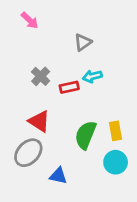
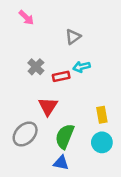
red triangle: (39, 121) -> (48, 106), moved, turned 30
green semicircle: (86, 135) -> (65, 136), moved
blue triangle: (58, 176) -> (61, 163), moved

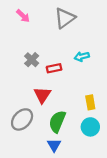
gray triangle: (73, 37) -> (65, 18), moved, size x1.5
cyan arrow: (82, 67) -> (82, 56), moved
blue triangle: (61, 163) -> (54, 145), turned 48

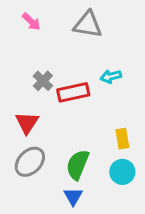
gray triangle: (65, 18) -> (88, 25), turned 45
red rectangle: (54, 68) -> (73, 92), size x1.5
red triangle: (42, 95) -> (27, 123), moved

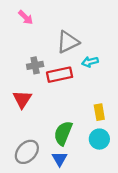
gray triangle: (88, 25) -> (68, 42), moved, turned -35
gray cross: (43, 81) -> (35, 65), turned 35
gray ellipse: (30, 162) -> (27, 152), moved

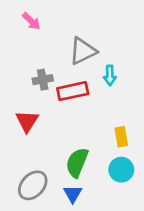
cyan arrow: (90, 62) -> (110, 75), turned -77

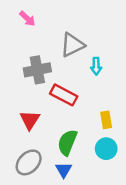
gray cross: (43, 80) -> (37, 70), size x1.5
red rectangle: (73, 91) -> (64, 95), moved, turned 40
red triangle: (27, 121) -> (30, 120), moved

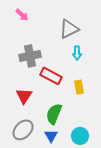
gray triangle: (72, 45) -> (69, 29), moved
yellow rectangle: (106, 120) -> (79, 87), moved
cyan circle: (106, 149) -> (80, 136), moved

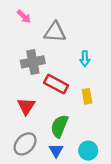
gray triangle: (69, 29) -> (55, 32), moved, turned 30

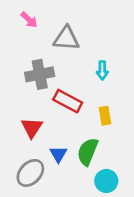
green semicircle: (59, 126) -> (88, 152), moved
blue triangle: (56, 151) -> (58, 154), moved

